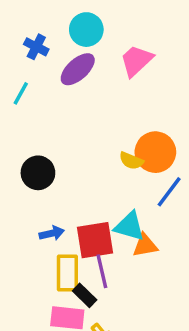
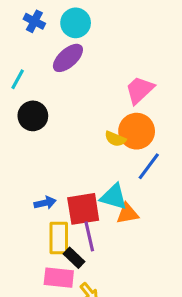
blue cross: (36, 47) -> (34, 21), moved
pink trapezoid: (136, 61) -> (140, 90), moved
black circle: (38, 173) -> (33, 116), moved

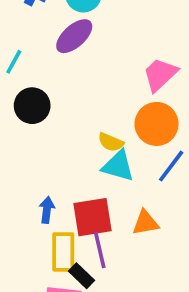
yellow semicircle: (115, 139) -> (111, 142), moved
cyan triangle: (114, 197) -> (118, 166), moved
blue arrow: (45, 203) -> (47, 210), turned -70

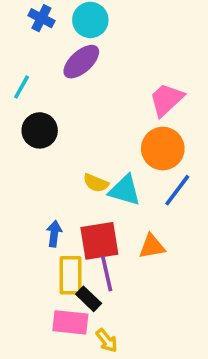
yellow semicircle: (111, 142) -> (96, 183), moved

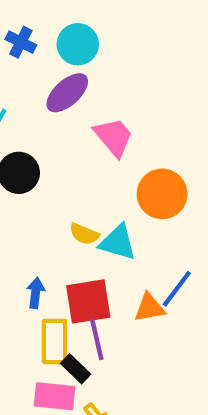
pink trapezoid: (166, 100) -> (114, 137), moved, turned 93
blue line: (177, 190) -> (177, 289), moved

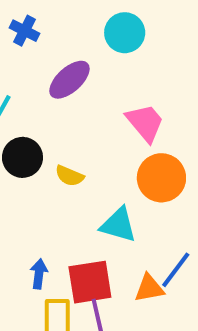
cyan circle: (78, 44) -> (125, 33), moved
pink trapezoid: (114, 137) -> (145, 123), moved
yellow semicircle: (84, 234) -> (69, 176), moved

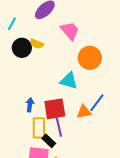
pink trapezoid: (145, 123) -> (70, 31), moved
yellow semicircle: (69, 176) -> (37, 44), moved

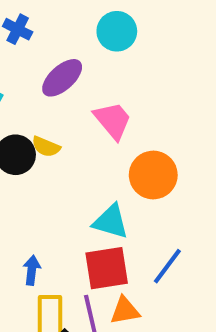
red square: (55, 109) -> (107, 268), moved
orange triangle: (84, 112) -> (125, 311), moved

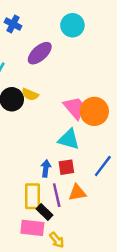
pink trapezoid: (113, 120) -> (75, 108), moved
red square: (107, 268) -> (66, 167), size x0.6
blue arrow: (32, 270) -> (46, 168), moved

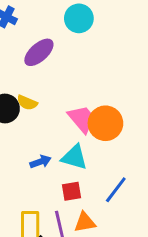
blue arrow: (46, 168) -> (40, 162), moved, turned 63

